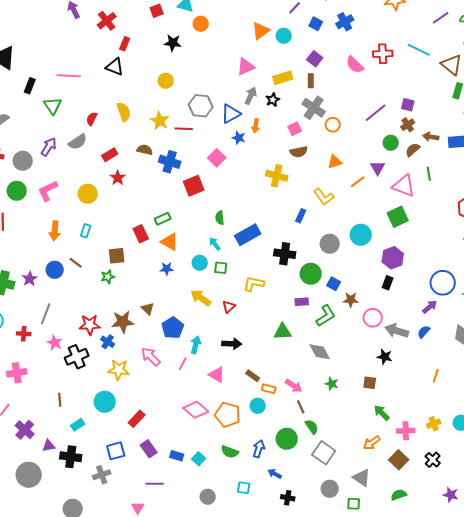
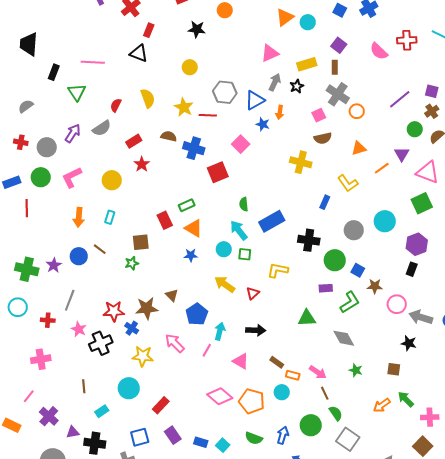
cyan arrow: (215, 244) -> (239, 230), size x1.5
orange arrow: (372, 443) -> (382, 405), moved

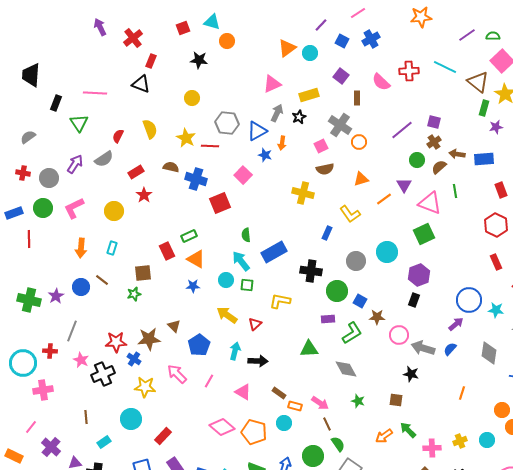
brown rectangle: (335, 67) -> (357, 98), moved
cyan circle: (18, 307) -> (23, 363), moved, size x1.4
cyan arrow: (220, 331) -> (235, 351), moved

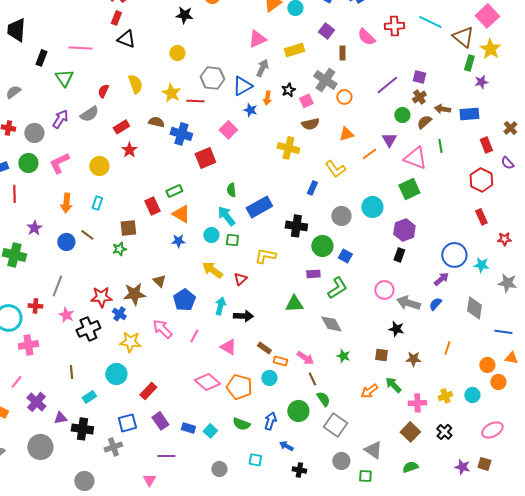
red rectangle: (151, 61) -> (116, 18), moved
black star: (299, 117) -> (288, 90), moved
purple star: (56, 296) -> (34, 228), moved
brown star: (377, 317) -> (413, 359), moved

